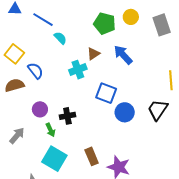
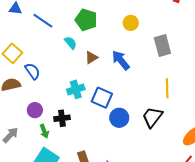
green pentagon: (105, 23) -> (86, 20), moved
gray rectangle: (162, 25) -> (162, 46), moved
cyan semicircle: (60, 38) -> (71, 43), moved
cyan cross: (78, 70) -> (76, 89), moved

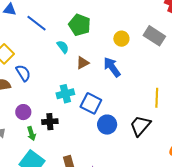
yellow circle: (131, 23) -> (121, 39), moved
gray rectangle: (162, 46) -> (154, 36), moved, turned -45

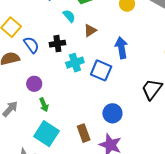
blue arrow: (112, 67) -> (121, 48), moved, turned 30
black cross: (50, 122) -> (57, 44), moved
blue circle: (107, 125) -> (112, 113), moved

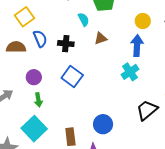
blue arrow: (121, 48) -> (137, 46), moved
cyan cross: (75, 63) -> (130, 72), moved, turned -30
blue square: (101, 70) -> (72, 76), moved

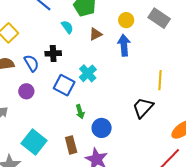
brown triangle: (101, 38) -> (96, 34), moved
blue semicircle: (40, 39) -> (31, 63), moved
cyan cross: (130, 72) -> (88, 73), moved
green arrow: (38, 100) -> (80, 112), moved

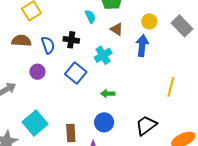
brown triangle: (96, 34) -> (117, 29), turned 48
cyan cross: (88, 73) -> (103, 55), moved
black trapezoid: (143, 108) -> (146, 125), moved
green arrow: (80, 112) -> (108, 94), moved, turned 96

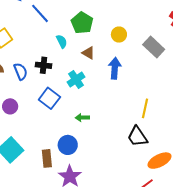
yellow circle: (149, 21) -> (119, 35), moved
purple circle: (37, 72) -> (10, 106), moved
blue circle: (104, 122) -> (68, 145), moved
black trapezoid: (146, 125) -> (137, 137), moved, turned -85

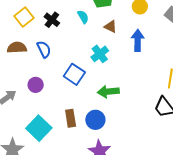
black cross: (44, 65) -> (52, 20), moved, turned 35
green arrow: (82, 118) -> (108, 92), size x1.5
brown rectangle: (47, 158) -> (71, 118), moved

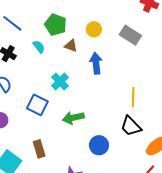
brown triangle: (110, 27) -> (71, 46), moved
blue circle: (95, 120) -> (99, 145), moved

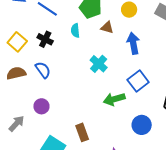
cyan semicircle: (39, 47) -> (75, 30), turned -144
blue square: (37, 105) -> (138, 81), moved, turned 30

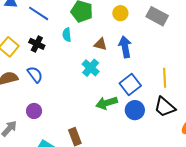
brown triangle: (107, 27) -> (100, 44), moved
blue circle: (142, 125) -> (135, 110), moved

